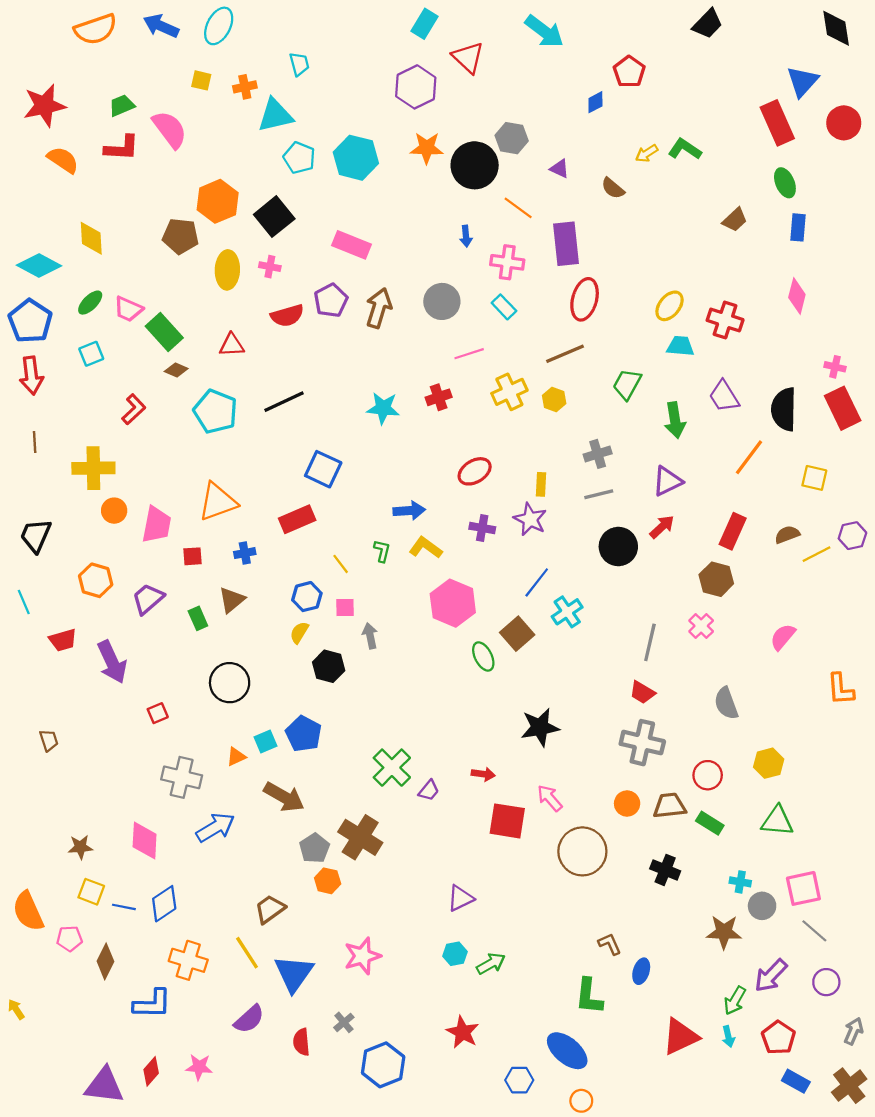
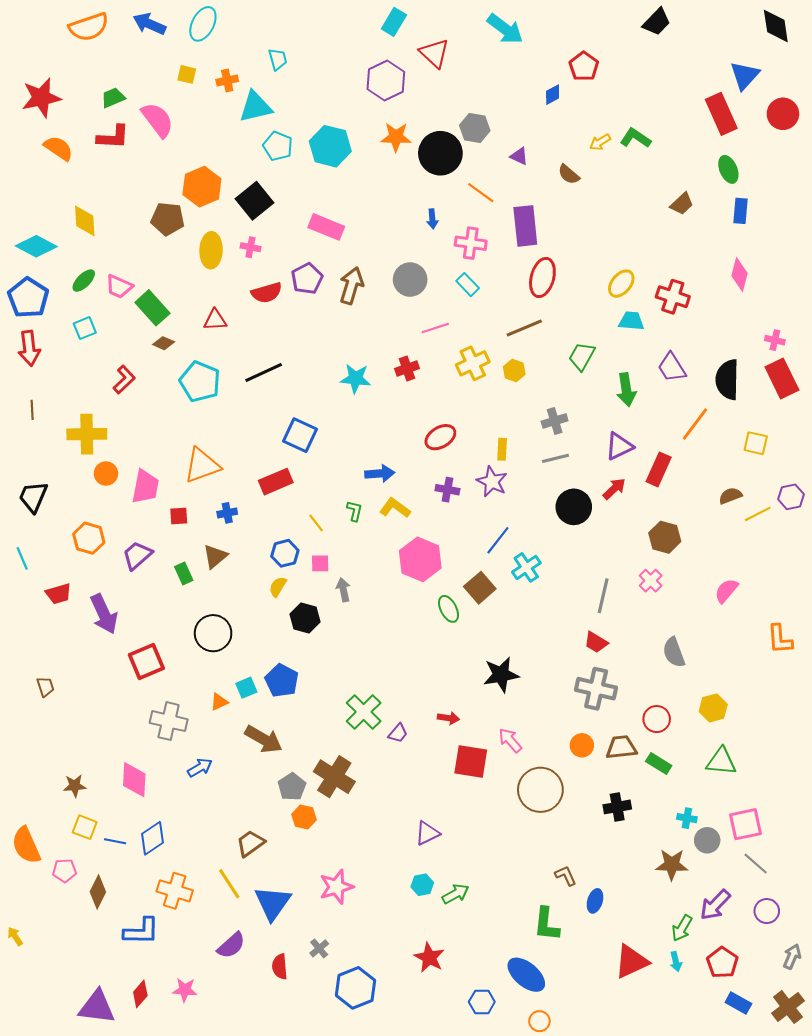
red rectangle: (733, 531) -> (659, 469), moved
red square: (158, 713) -> (146, 661), size x1.8
blue arrow: (215, 827) -> (200, 768), size x0.7
black cross: (665, 870) -> (617, 807), turned -32

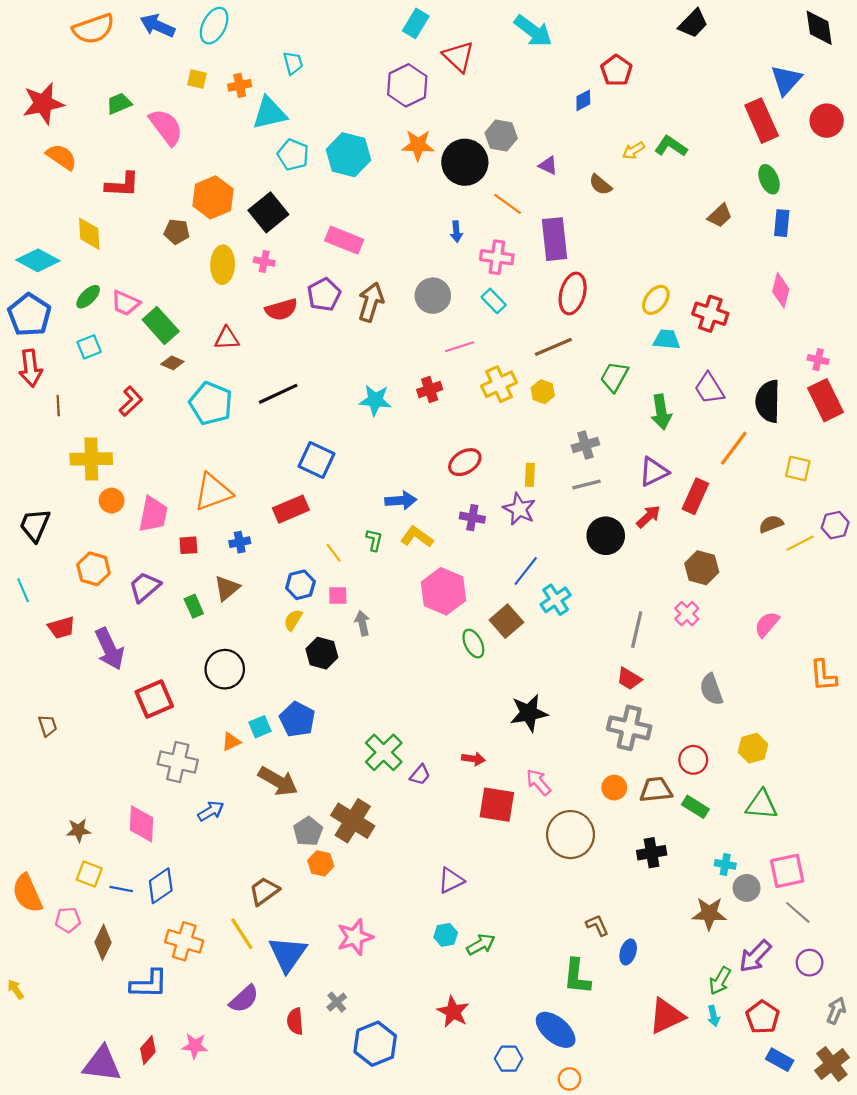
red L-shape: (113, 137) -> (122, 185), moved
brown pentagon: (168, 219) -> (177, 232), size x0.7
brown line: (32, 410) -> (58, 406), moved

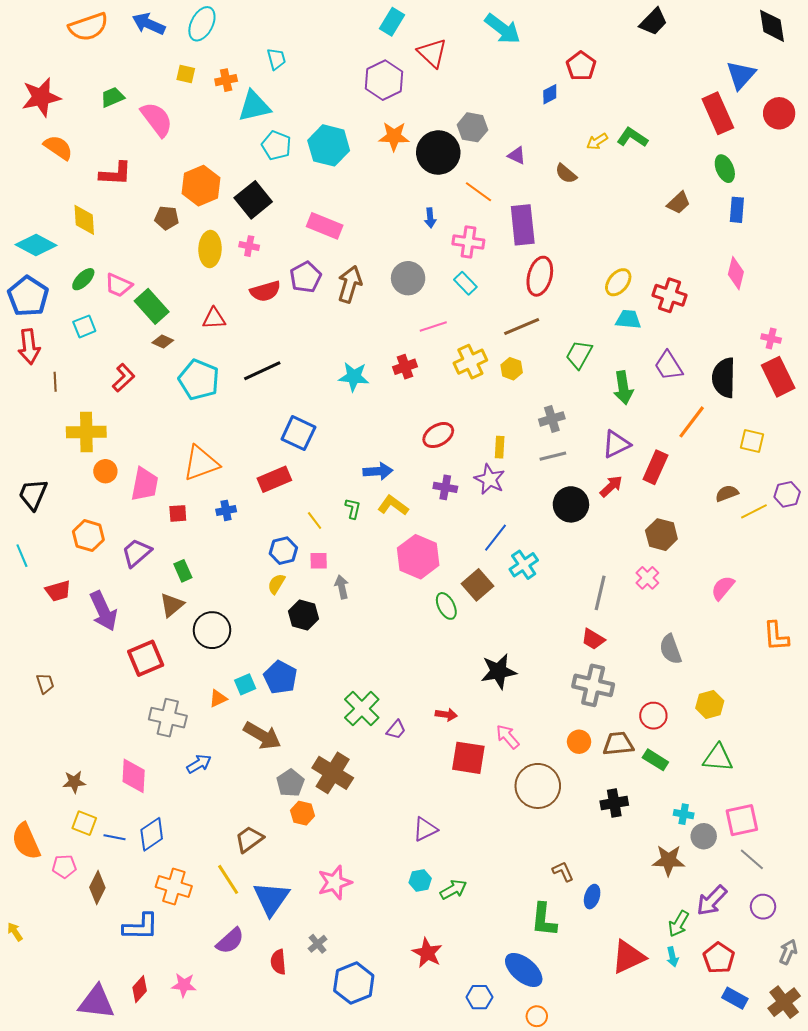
brown triangle: (227, 588) -> (172, 605), moved

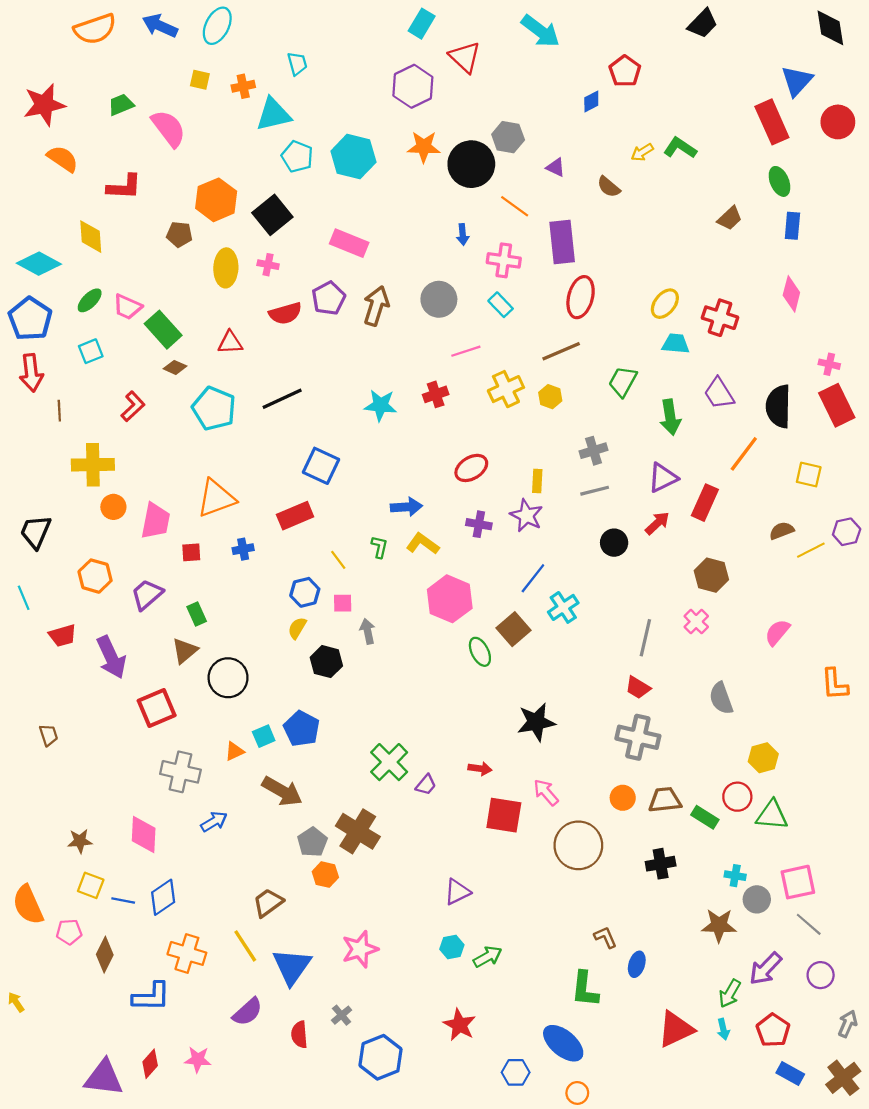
black circle: (571, 504) -> (614, 543), size x0.7
red circle: (653, 716) -> (737, 797), moved

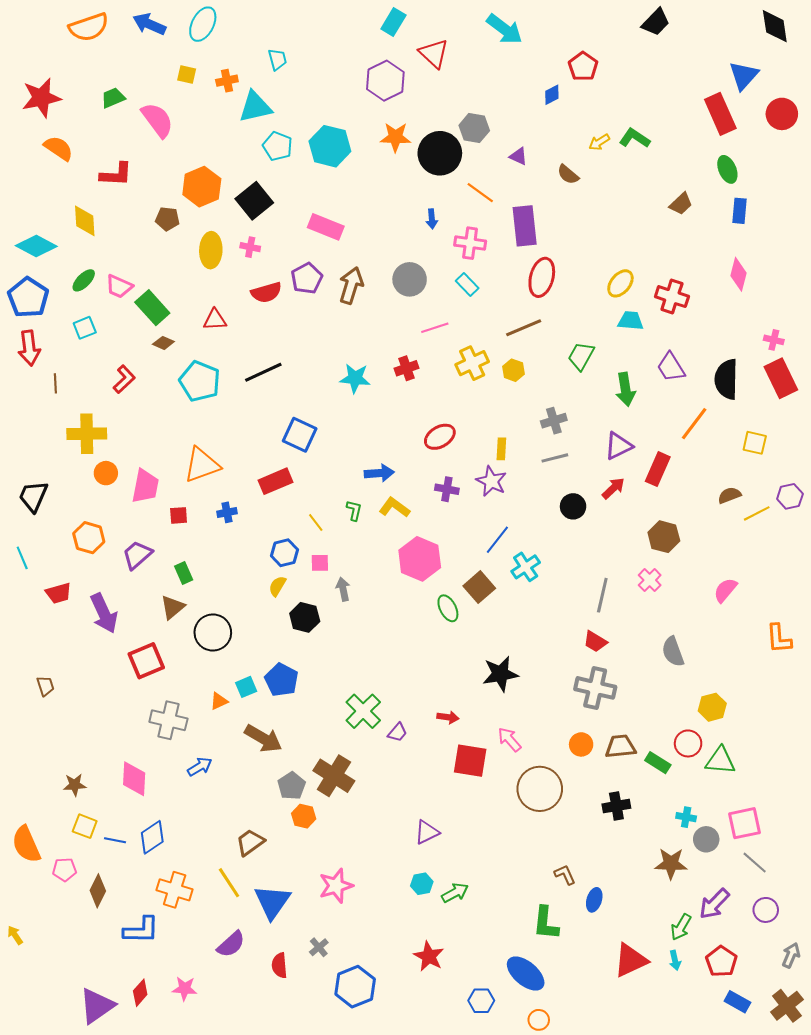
purple triangle: (104, 1078) -> (97, 1006), turned -42

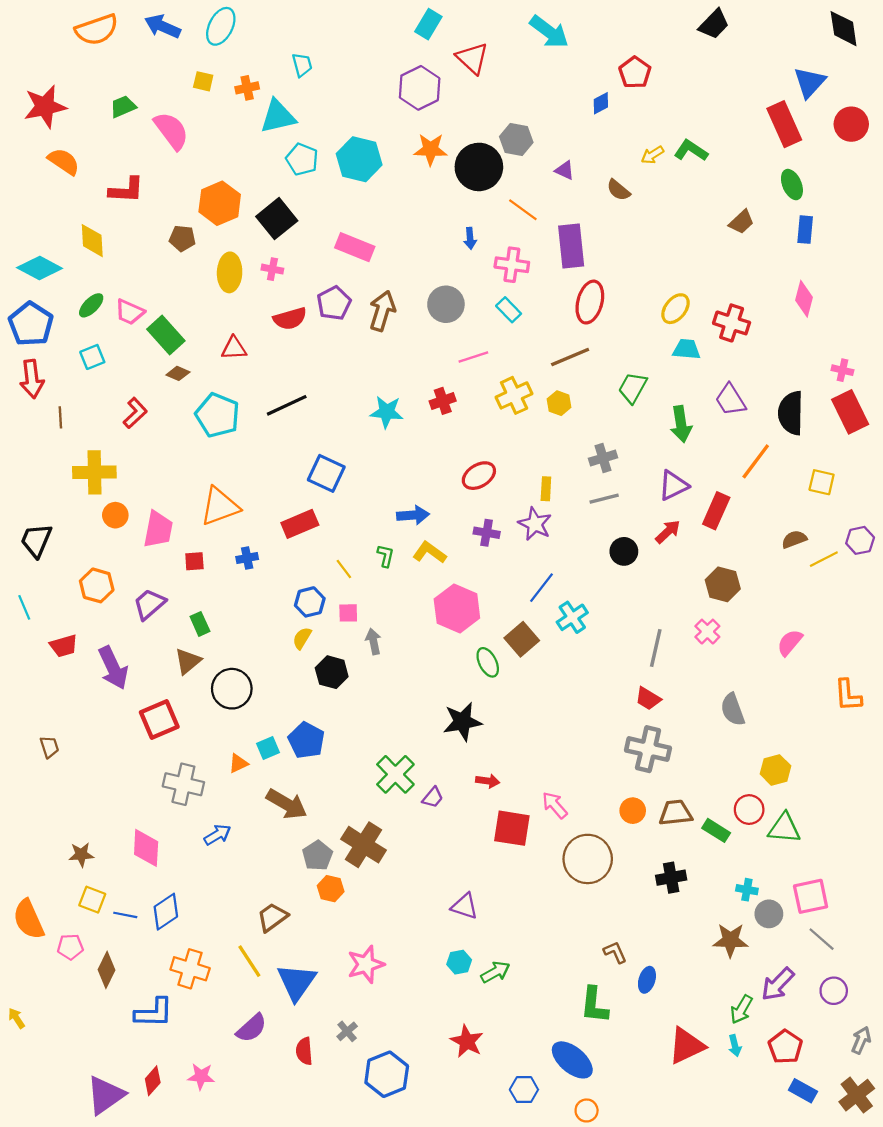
black star: (500, 674) -> (462, 722), moved
purple triangle: (427, 832) -> (465, 906), turned 44

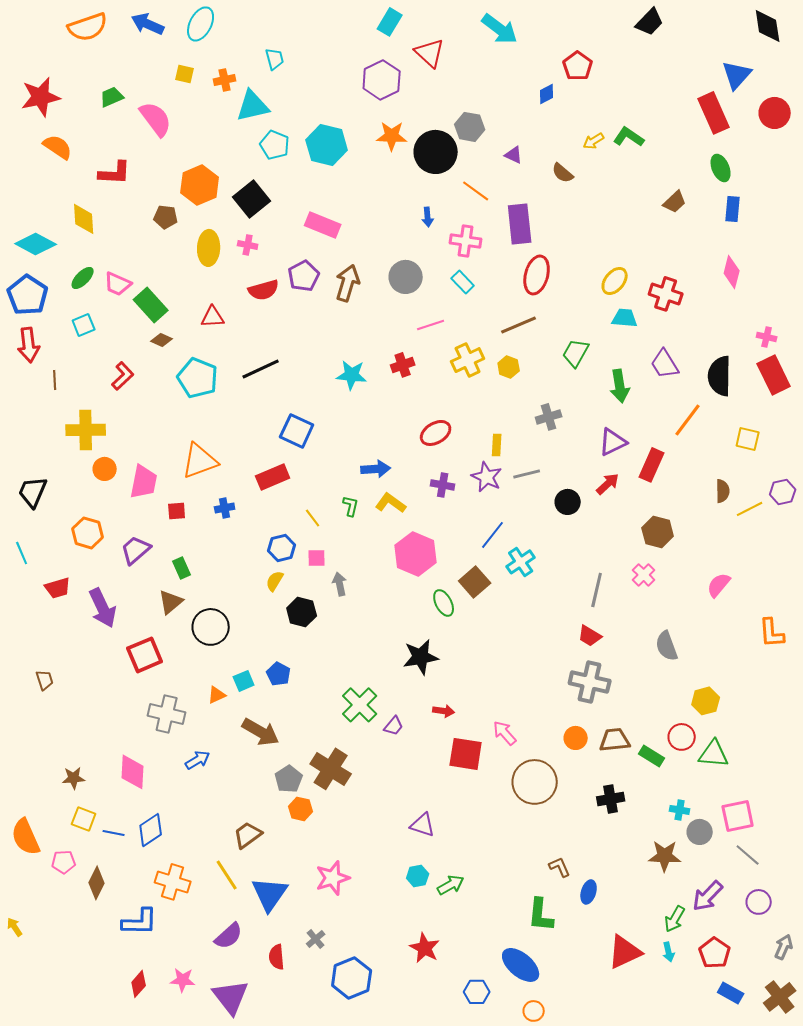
gray line: (604, 499) -> (527, 474), moved
brown semicircle: (794, 539) -> (723, 491), turned 110
blue pentagon: (306, 740) -> (279, 674), size x0.7
purple triangle: (105, 1095) -> (231, 997), moved, turned -33

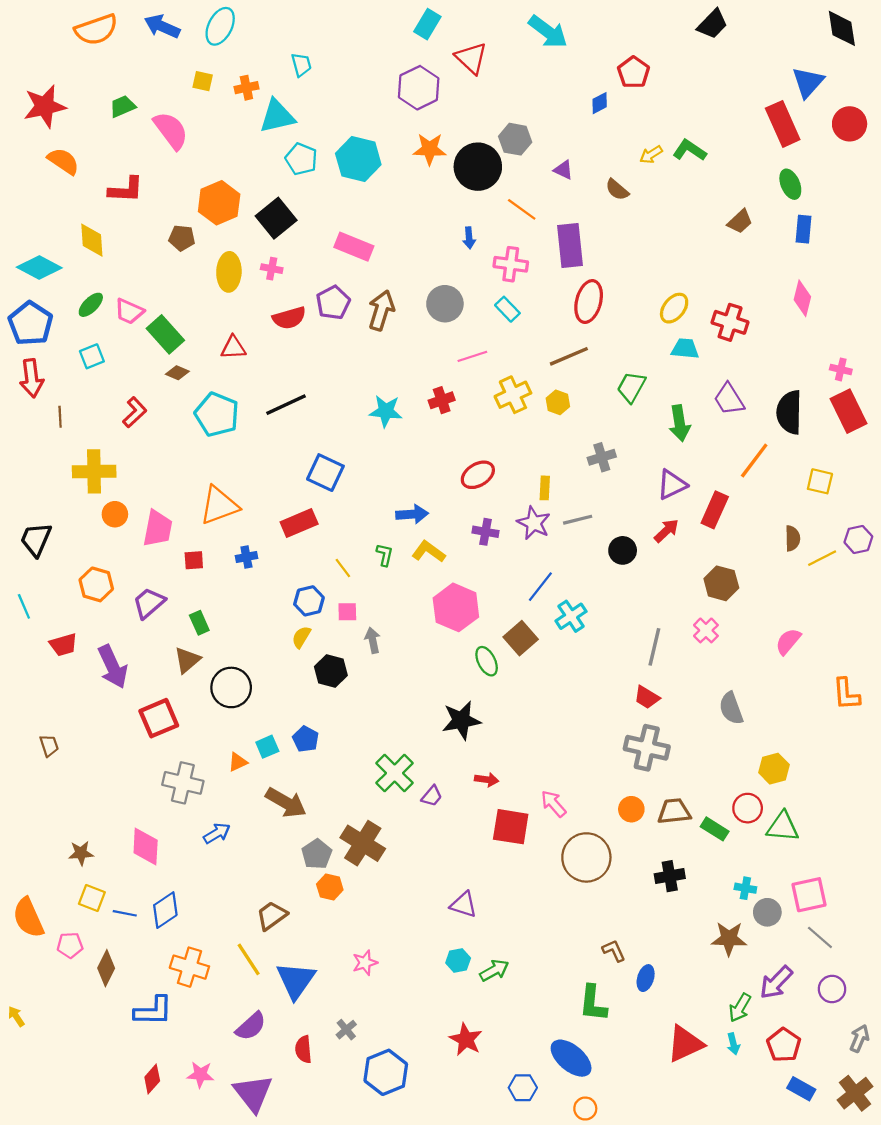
pink star: (333, 878) -> (365, 963), size x0.7

